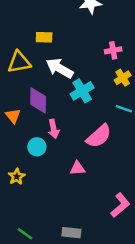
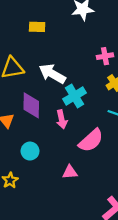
yellow rectangle: (44, 37) -> (37, 27), moved
pink arrow: (54, 129) -> (62, 119), moved

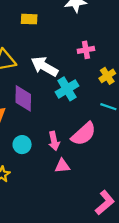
pink cross: (105, 56) -> (86, 50), moved
pink arrow: (62, 119) -> (54, 141), moved

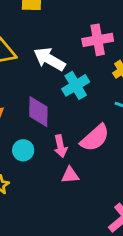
pink cross: (86, 50) -> (98, 40), size x1.5
purple diamond: (23, 98) -> (38, 112), moved

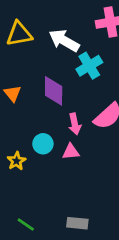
cyan circle: (23, 150) -> (43, 144), moved
pink triangle: (70, 175) -> (71, 152), moved

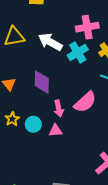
cyan cross: (89, 66) -> (78, 52), moved
yellow star: (17, 161) -> (12, 119), moved

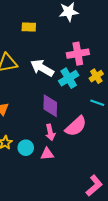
purple diamond: (42, 82) -> (50, 106), moved

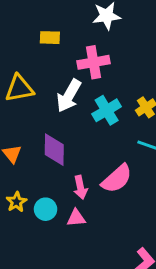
pink cross: (78, 54) -> (94, 62), moved
white arrow: (42, 68) -> (69, 96), turned -90
purple diamond: (50, 106) -> (54, 150), moved

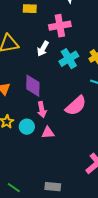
white arrow: (69, 96) -> (43, 49), size x0.7
pink arrow: (80, 187) -> (42, 110), moved

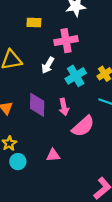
pink arrow: (42, 110) -> (64, 107), moved
cyan circle: (27, 127) -> (18, 162), moved

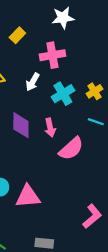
yellow rectangle: (34, 22) -> (17, 35), turned -48
pink triangle: (53, 155) -> (28, 196), moved, size x1.6

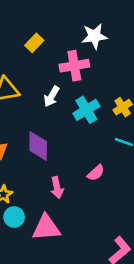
white star: (63, 18) -> (94, 36), moved
pink arrow: (50, 128) -> (57, 188), moved
pink semicircle: (71, 149) -> (96, 173), size x0.6

